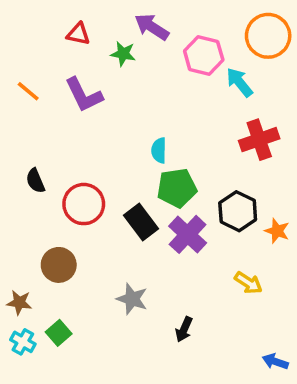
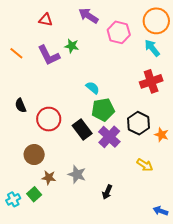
green star: (123, 54) -> (72, 46), moved
cyan arrow: (239, 82) -> (152, 48), moved
cyan semicircle: (159, 150) -> (93, 88), turned 128
brown star: (19, 302) -> (49, 177), moved
cyan cross: (23, 342) -> (13, 199), turned 32

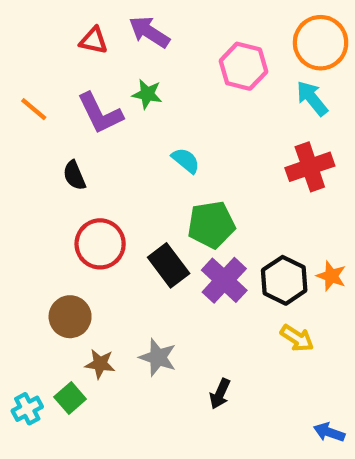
purple arrow: (88, 16) -> (149, 32), moved
cyan semicircle: (93, 88) -> (186, 160), moved
black semicircle: (21, 105) -> (74, 175), moved
black hexagon: (139, 123) -> (284, 280), moved

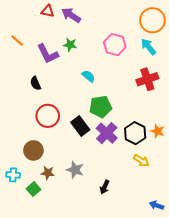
red triangle: (94, 41) -> (48, 11), moved
pink hexagon: (243, 66) -> (115, 45), moved
orange line: (34, 109) -> (17, 41), moved
cyan cross: (27, 409) -> (13, 175), moved, turned 32

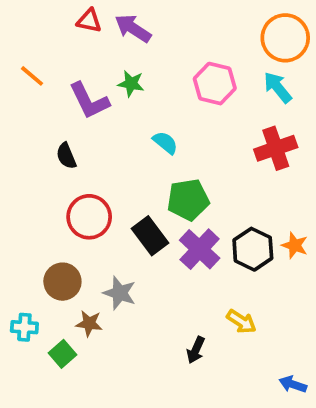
yellow arrow: (141, 161) -> (241, 322), moved
gray star: (75, 170) -> (120, 293), moved

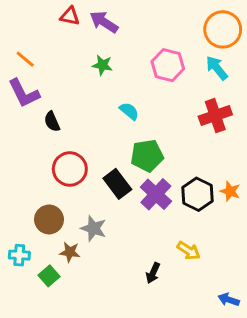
purple L-shape: (89, 101) -> (24, 93), moved

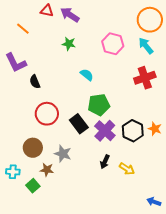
orange line: (25, 59) -> (23, 29), moved
black arrow: (153, 273) -> (105, 162), moved

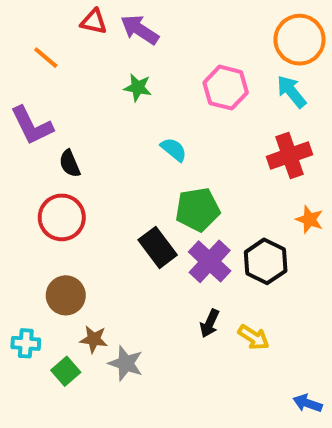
red circle: (47, 114) -> (62, 217), moved
orange star: (155, 129) -> (309, 219), moved
gray star: (63, 154) -> (126, 363), moved

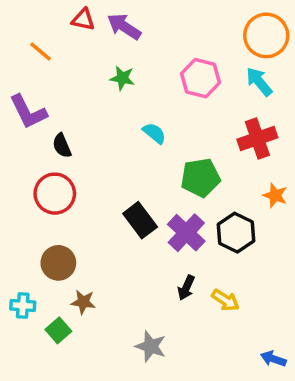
green pentagon: (198, 209) -> (200, 178), moved
gray star: (126, 363) -> (151, 346), moved

